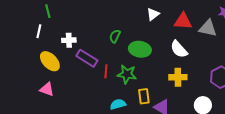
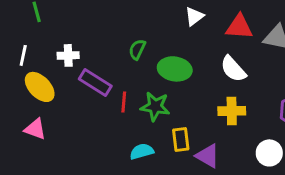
white line: (39, 31) -> (23, 55), moved

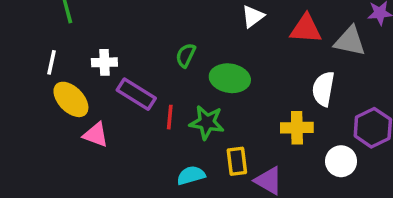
white semicircle: (233, 69) -> (323, 89), moved, turned 52
pink triangle: (35, 129) -> (96, 135), moved
white circle: (269, 153) -> (341, 161), moved

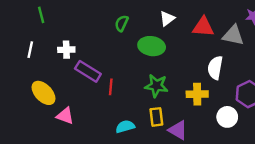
green semicircle: (186, 55) -> (122, 23), moved
green ellipse: (230, 78) -> (152, 46), moved
yellow ellipse: (71, 99) -> (43, 93), moved
green star: (207, 122) -> (156, 86), moved
pink triangle: (96, 135) -> (65, 116), moved

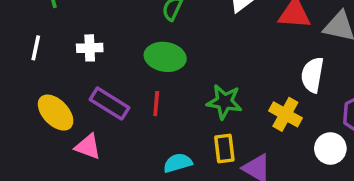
green ellipse: (152, 46) -> (165, 57), moved
purple rectangle: (88, 71) -> (109, 104), moved
yellow cross: (197, 94) -> (285, 114), turned 30

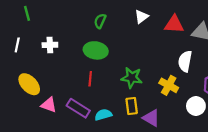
purple rectangle: (109, 104) -> (78, 108), moved

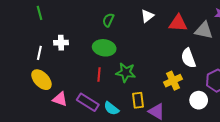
white line: (17, 45) -> (39, 53), moved
white semicircle: (185, 61) -> (188, 58), turned -30
green star: (132, 78) -> (126, 72), moved
yellow cross: (169, 85) -> (173, 81), turned 36
cyan semicircle: (103, 115) -> (111, 108), turned -126

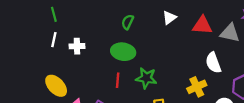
white line: (39, 53) -> (54, 40), moved

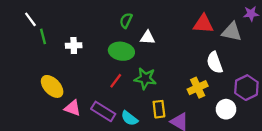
green line: (54, 14) -> (43, 36), moved
white triangle: (169, 18) -> (148, 38), moved, turned 40
white line: (54, 40) -> (30, 19), moved, turned -48
red line: (118, 80) -> (116, 81), turned 32

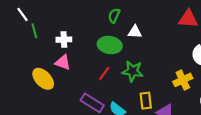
pink triangle: (73, 108) -> (63, 62), moved

